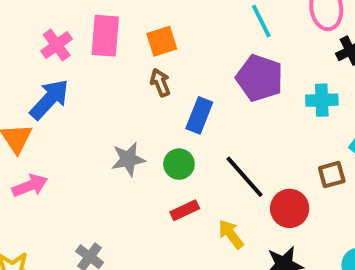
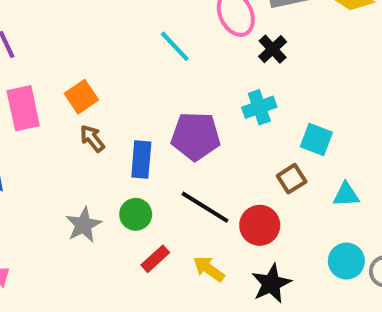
purple pentagon: (260, 78) -> (196, 136), moved

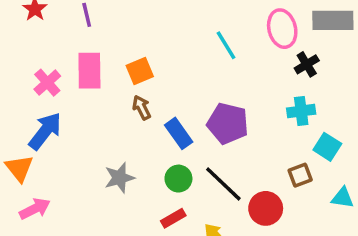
cyan cross: (259, 107) -> (301, 111), moved
blue rectangle: (141, 160) -> (179, 133), turned -52
green circle: (136, 214) -> (178, 179), moved

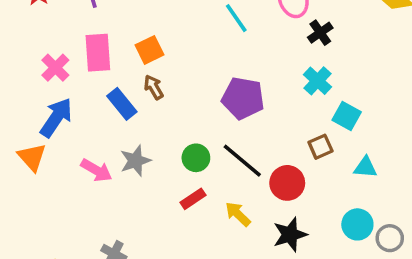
cyan cross: (301, 111) -> (318, 81), turned -36
blue rectangle: (179, 133) -> (122, 104), moved
pink arrow: (35, 209) -> (96, 170), moved, turned 60

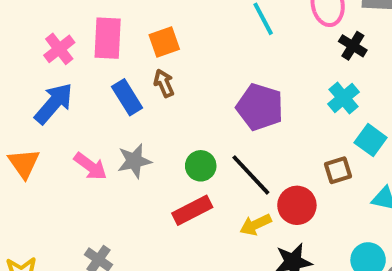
black cross: (320, 33) -> (353, 46), turned -30
orange triangle: (32, 157) -> (24, 163), moved
red rectangle: (193, 199) -> (192, 210), size x1.4
yellow arrow: (238, 214) -> (256, 225), moved, turned -76

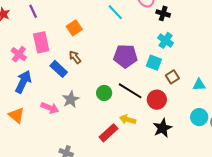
orange square: (164, 42) -> (74, 28), moved
cyan square: (371, 140) -> (154, 63), moved
red rectangle: (192, 210) -> (109, 133), moved
yellow arrow: (256, 225) -> (128, 120), moved, turned 56

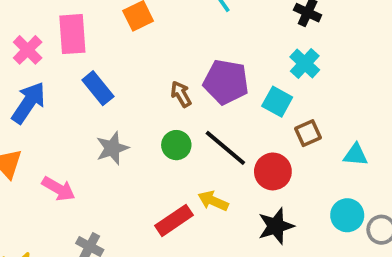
brown arrow: (75, 57) -> (181, 94), moved
pink arrow: (50, 108) -> (58, 189), moved

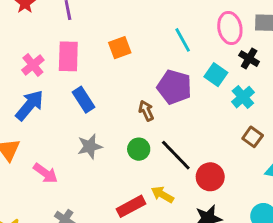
purple pentagon: (226, 82) -> (174, 87), moved
cyan square: (277, 102) -> (216, 75), moved
brown square: (308, 133) -> (253, 137), moved, turned -36

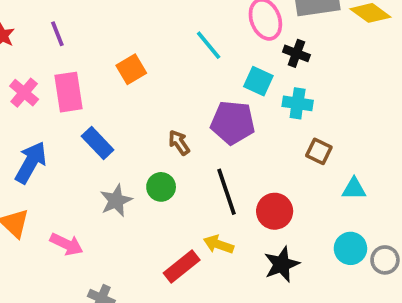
pink cross: (33, 65) -> (24, 93), moved
purple pentagon: (174, 87) -> (233, 123), moved
cyan cross: (243, 97) -> (298, 103), turned -30
green circle: (139, 149) -> (161, 187), moved
black line: (176, 155) -> (226, 192), turned 36

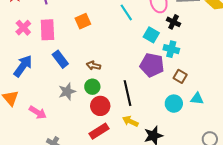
purple pentagon: (233, 123) -> (152, 65), moved
brown arrow: (179, 143) -> (94, 66), moved, turned -48
red circle: (275, 211) -> (100, 106), moved
yellow arrow: (218, 244) -> (130, 121), moved
cyan circle: (350, 248) -> (174, 104), moved

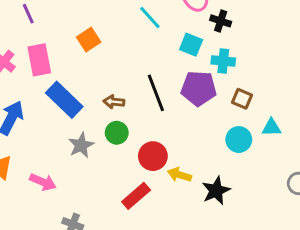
blue rectangle: (60, 59) -> (64, 100), size x1.4
black line: (128, 93) -> (156, 93), moved
red circle: (100, 106) -> (153, 156), moved

